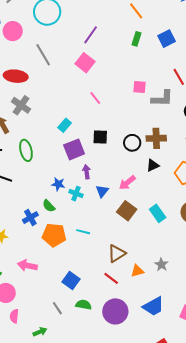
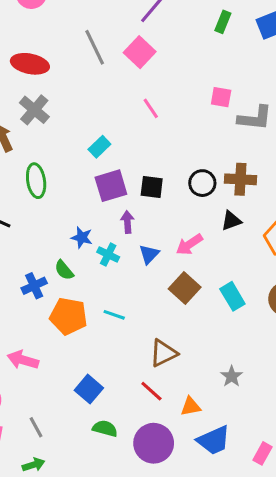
gray line: (43, 55) -> (95, 47), moved
black square: (100, 137) -> (152, 187), moved
orange triangle: (137, 271) -> (191, 406), moved
gray line: (57, 308) -> (36, 427), moved

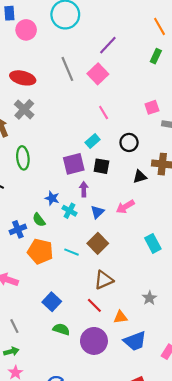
pink square: (221, 97) -> (152, 107), turned -32
cyan rectangle: (99, 147) -> (93, 141), moved
black circle: (202, 183) -> (129, 142), moved
black triangle: (231, 221) -> (140, 177), moved
brown square: (185, 288) -> (98, 243), moved

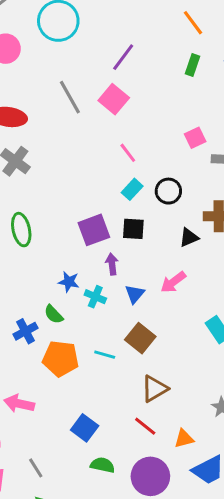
cyan rectangle: (93, 141) -> (132, 189), moved

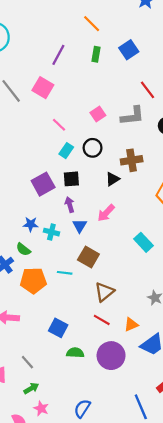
purple line: (123, 57) -> (58, 55), moved
pink square: (195, 138) -> (98, 114), moved
purple arrow: (112, 264) -> (70, 205), moved

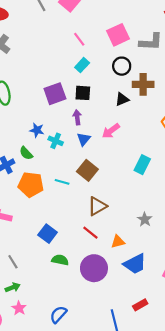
pink square: (98, 114) -> (118, 35), size x1.5
black circle: (93, 148) -> (122, 66), moved
cyan rectangle: (144, 242) -> (142, 165), turned 60

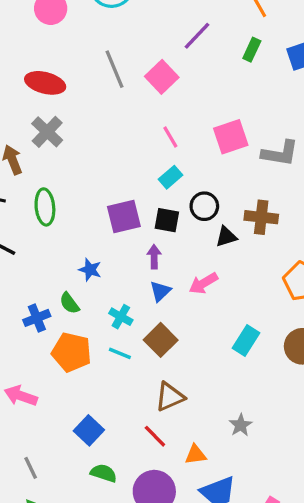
black circle: (122, 66) -> (204, 206), moved
cyan cross: (56, 141) -> (121, 317), moved

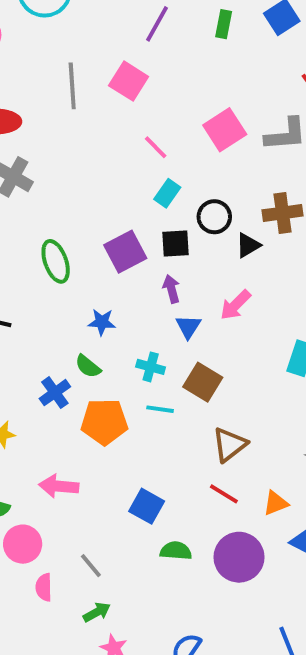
gray line: (114, 69) -> (72, 86), turned 33
green ellipse: (45, 207) -> (56, 261), moved

